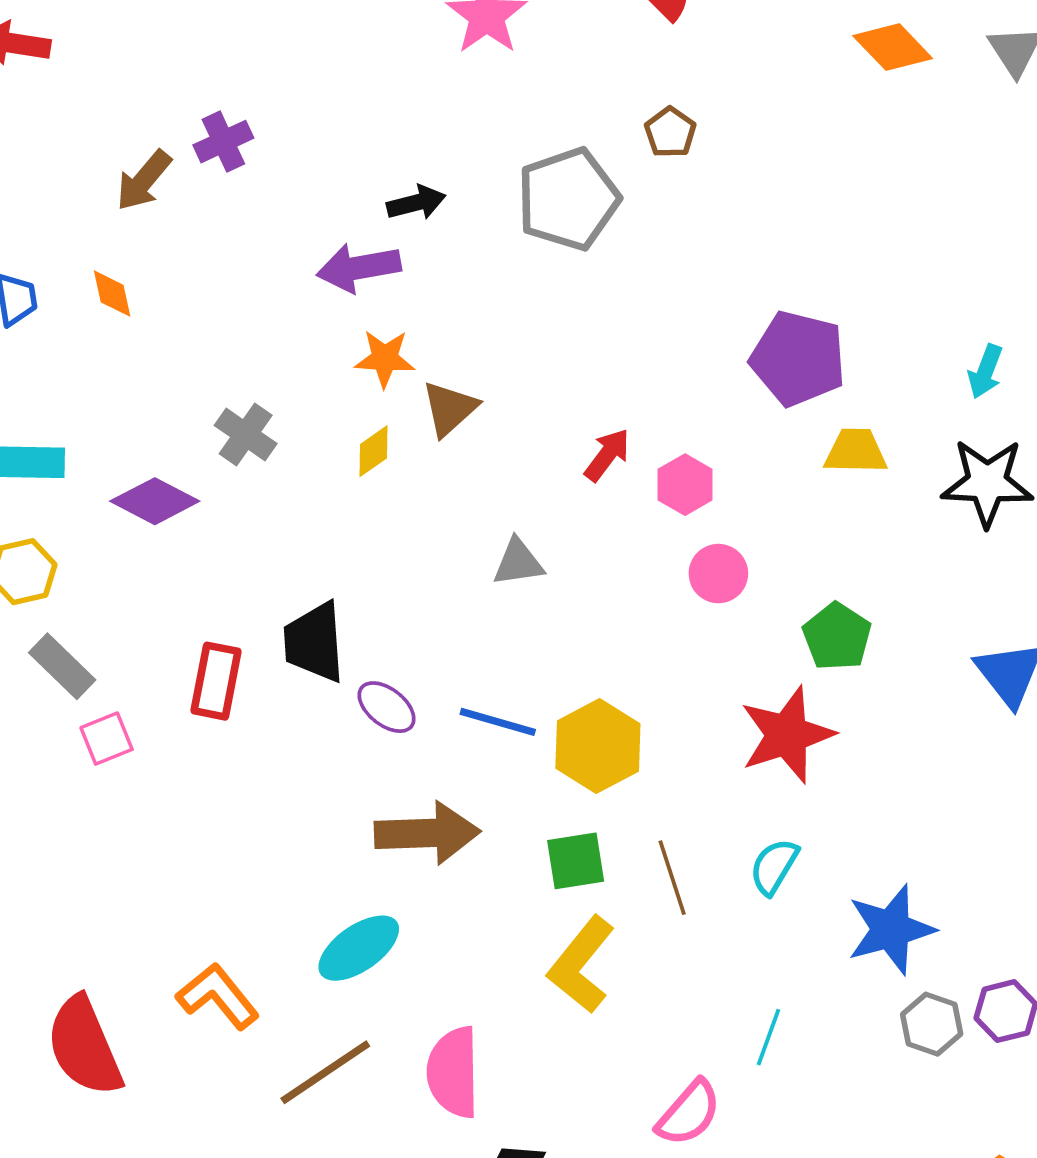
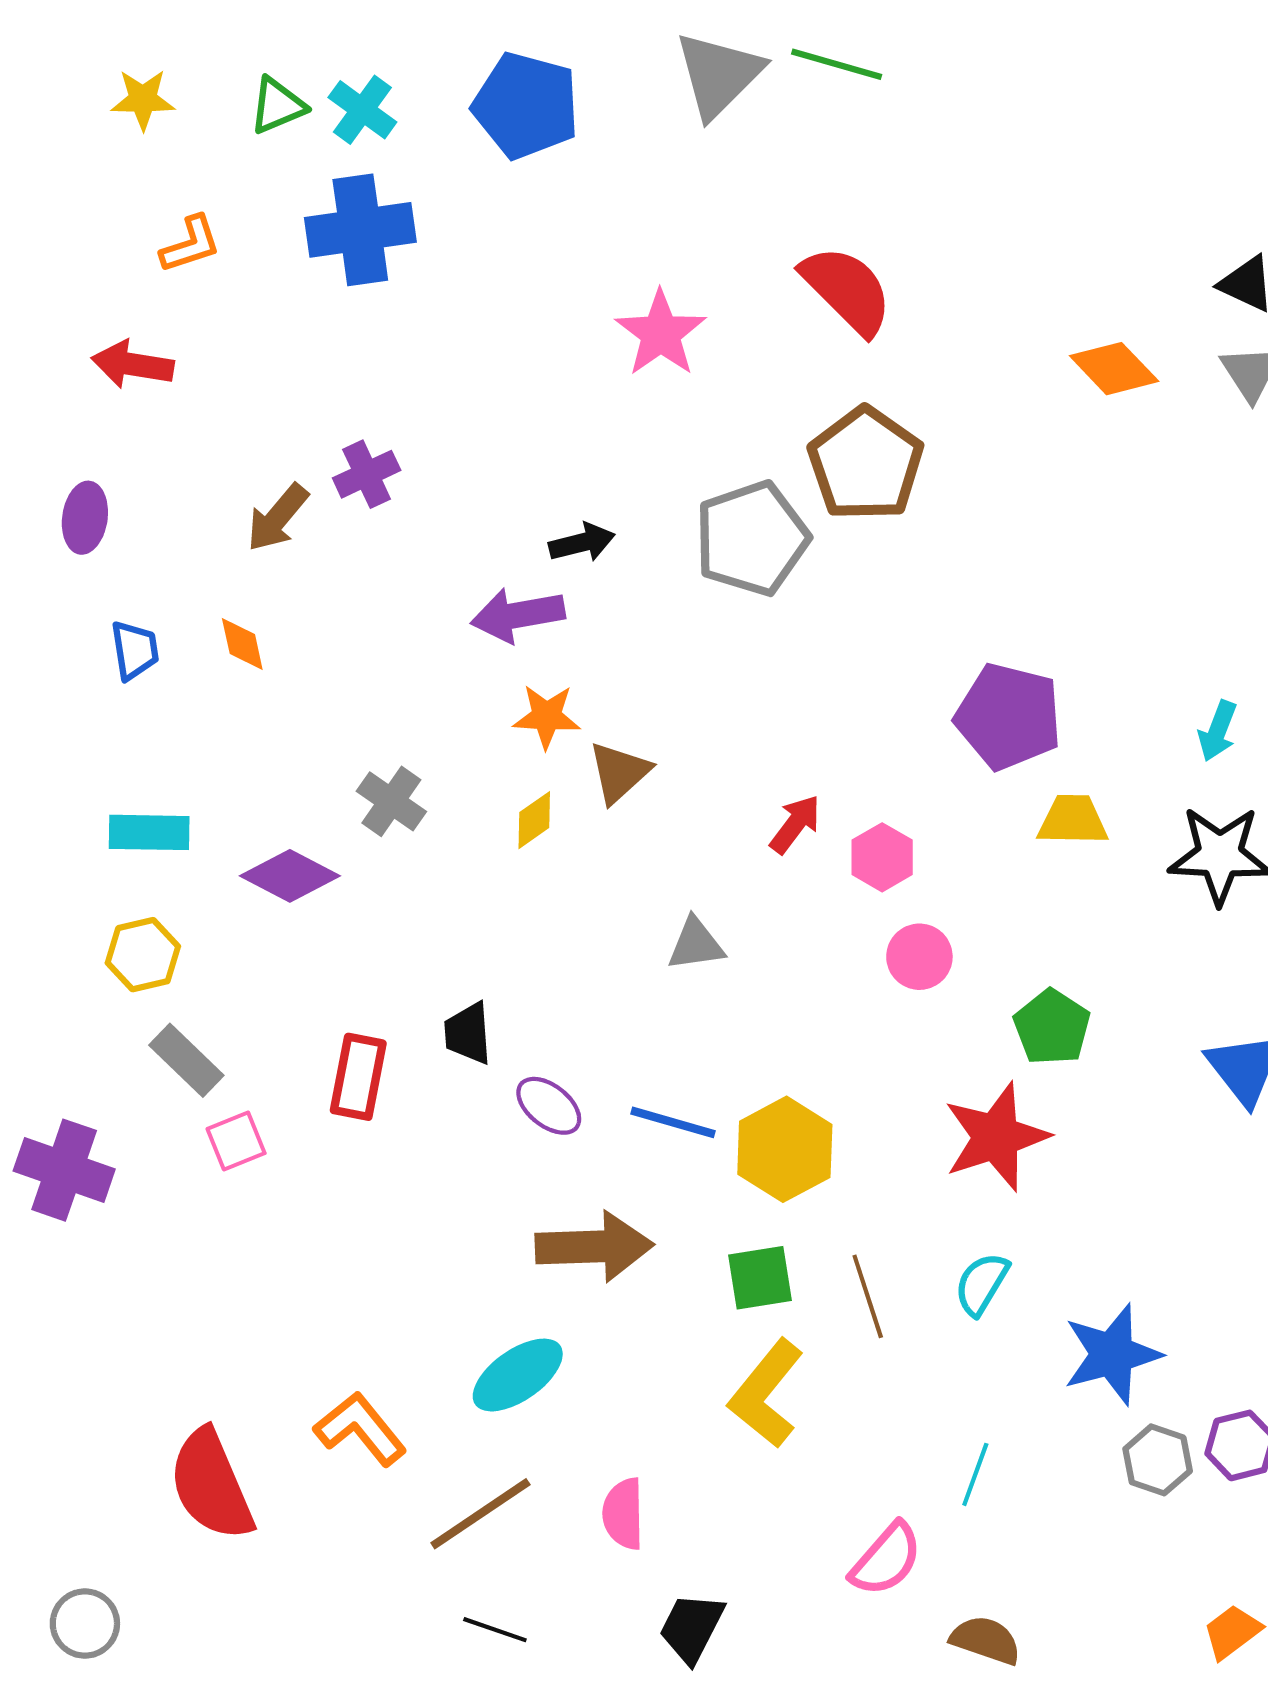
brown pentagon: (670, 132) -> (866, 464), size x2.0
black trapezoid: (314, 642) -> (468, 1033), size x0.7
pink semicircle: (453, 1072) -> (623, 1514), size x0.7

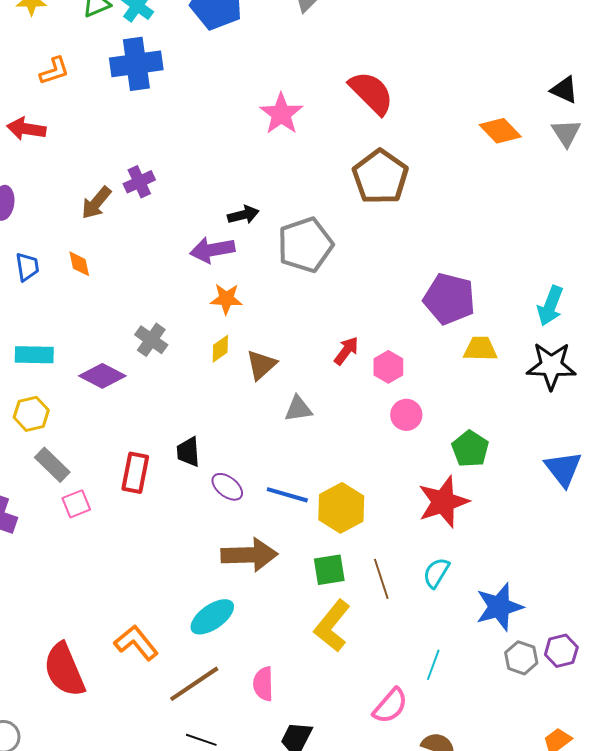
gray pentagon: (752, 538) -> (305, 245), moved
cyan arrow: (1218, 731) -> (550, 306), size x1.4
brown triangle: (619, 772) -> (261, 365), moved

